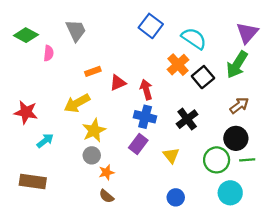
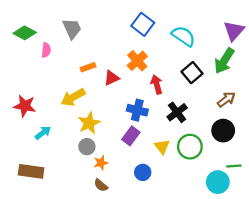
orange cross: (178, 65) -> (137, 61), moved
red arrow: (146, 90) -> (157, 84), moved
green circle: (217, 160) -> (190, 147), moved
green line: (247, 160) -> (234, 166), moved
blue circle: (176, 197) -> (143, 172), moved

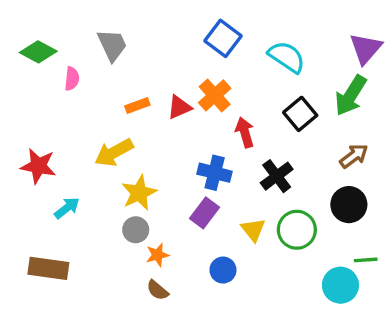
red triangle: (112, 78) -> (179, 107), moved

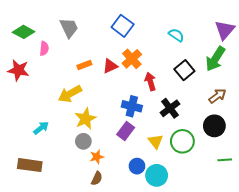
blue square: (223, 38) -> (123, 26), moved
cyan semicircle: (287, 57) -> (176, 35), size x0.7
red star: (38, 166) -> (18, 70), moved
cyan circle: (340, 285) -> (157, 175), moved
brown semicircle: (158, 290) -> (97, 178), turned -104

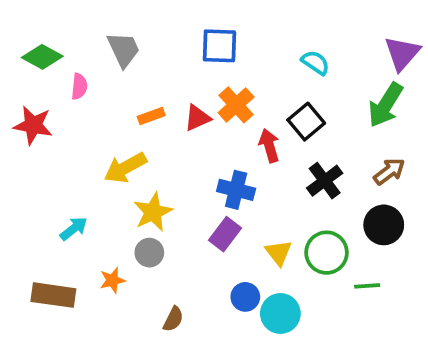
blue square: (123, 26) -> (219, 46), turned -35
black square: (184, 70) -> (306, 122), moved
black cross: (170, 108) -> (325, 181), moved
orange star: (97, 157) -> (112, 280), moved
green line: (225, 160) -> (367, 286), moved

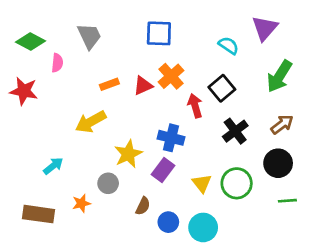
purple triangle: (402, 53) -> (265, 28), moved
yellow star: (153, 212) -> (128, 154), moved
green line: (367, 286) -> (287, 201), moved
blue circle: (245, 297) -> (168, 222), moved
brown semicircle: (173, 319) -> (143, 206), moved

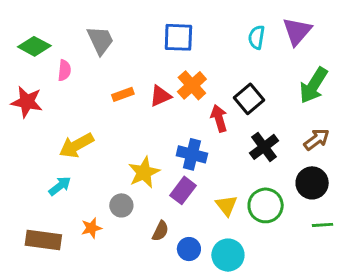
cyan semicircle: (229, 45) -> (257, 37), moved, turned -115
yellow arrow: (91, 122) -> (76, 145), moved

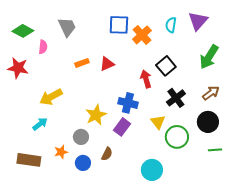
orange cross: (192, 85) -> (142, 35), moved
yellow triangle: (226, 205) -> (158, 122), moved
blue circle: (189, 249) -> (83, 163), moved

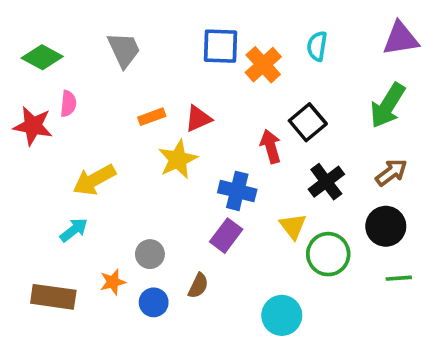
purple triangle: (198, 21) -> (401, 39), moved, turned 40
pink semicircle: (43, 47) -> (68, 104), moved
yellow star: (96, 115) -> (178, 159), moved

